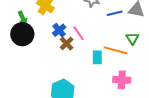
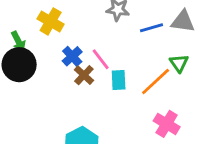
orange line: (116, 50) -> (156, 82), turned -55
cyan rectangle: (97, 57) -> (119, 80), moved
pink cross: (122, 80) -> (167, 124), turned 30

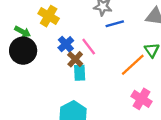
blue line: (152, 28) -> (115, 24), moved
green arrow: (18, 41) -> (23, 32), turned -35
cyan rectangle: (119, 80) -> (80, 73), moved

